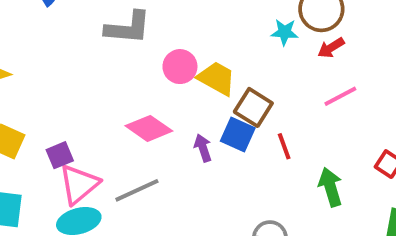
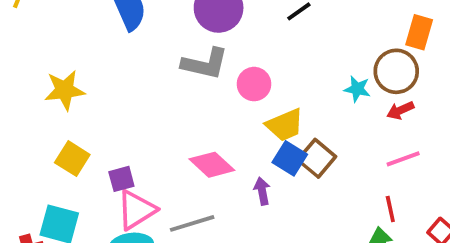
pink circle: (180, 67) -> (254, 84), moved
yellow trapezoid: (217, 78) -> (285, 125), turned 120
blue square: (238, 135) -> (290, 158), moved
red line: (284, 146) -> (390, 209), moved

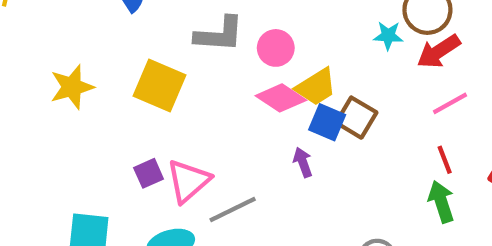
red arrow: (400, 110) -> (439, 51), size x1.5
yellow square: (72, 159) -> (160, 85), moved, size x1.4
pink diamond: (212, 165) -> (281, 98), moved
pink triangle: (136, 210) -> (188, 181), moved

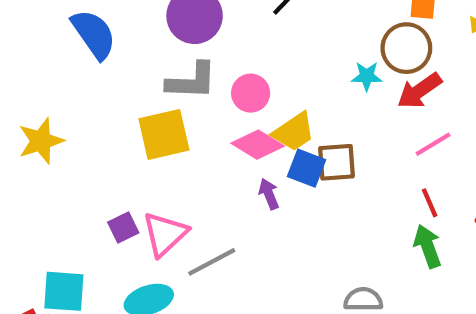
yellow square: (160, 85) -> (164, 134), moved, turned -34
brown square: (356, 118) -> (337, 162), turned -33
purple arrow: (303, 162) -> (269, 194), moved

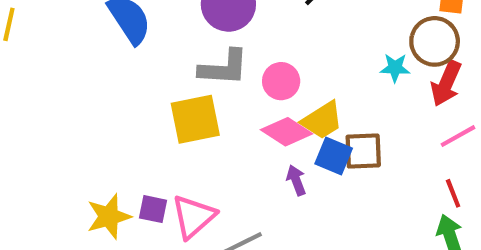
red arrow: (419, 91) -> (446, 83), turned -33
yellow star: (41, 141) -> (109, 217), moved
purple square: (123, 228) -> (153, 209), turned 36

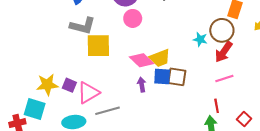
gray L-shape: (224, 68) -> (83, 26), moved
pink circle: (281, 81) -> (133, 18), moved
blue square: (334, 156) -> (162, 76), turned -30

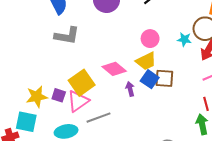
pink circle: (133, 18) -> (150, 39), moved
yellow square: (98, 46) -> (82, 83), moved, turned -30
pink diamond: (142, 60) -> (114, 69), moved
blue square: (162, 76) -> (150, 79), turned 36

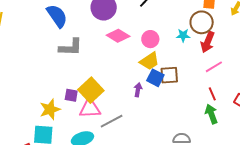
pink diamond: (114, 69) -> (118, 36), moved
purple arrow: (130, 89) -> (138, 90), turned 32
purple square: (59, 95) -> (71, 95), moved
pink triangle: (78, 101) -> (90, 108), turned 40

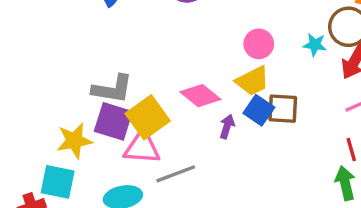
pink diamond: (118, 36) -> (200, 96), moved
gray L-shape: (71, 47) -> (112, 89), moved
purple square: (71, 95) -> (113, 121), size x1.6

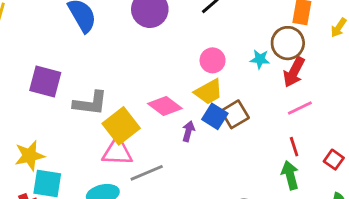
brown square: (283, 109) -> (235, 114), turned -32
purple square: (113, 121) -> (45, 82), moved
yellow star: (74, 141) -> (30, 156), moved

